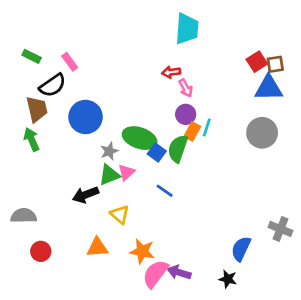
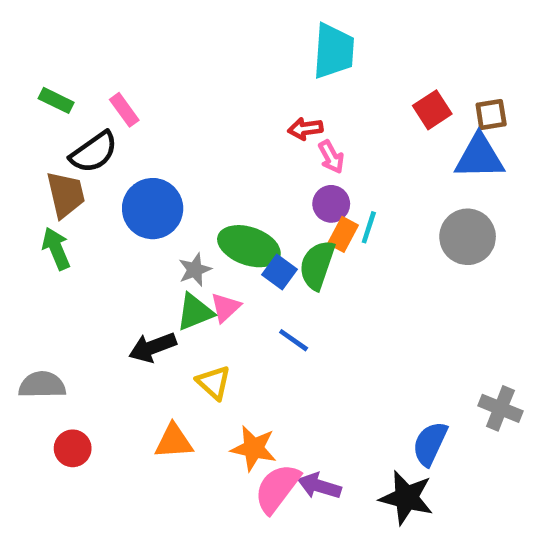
red square: (257, 62) -> (432, 110), moved
black star: (228, 279) -> (406, 498), size x1.6

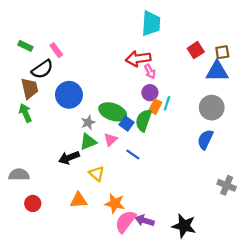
red arrow: (305, 129) -> (138, 59), size x1.6
pink triangle: (225, 307) -> (111, 140), moved
blue semicircle: (430, 444) -> (205, 140), moved

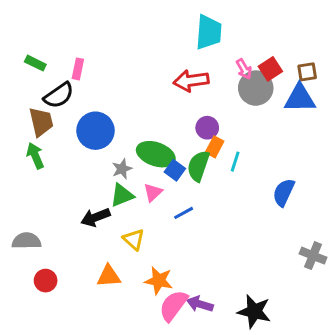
pink rectangle: (56, 50) -> (78, 69), turned 48
pink arrow: (150, 71) -> (244, 69), moved
cyan line: (167, 103) -> (235, 162), moved
gray circle: (212, 108) -> (256, 88), moved
blue line: (133, 154) -> (184, 213), turned -64

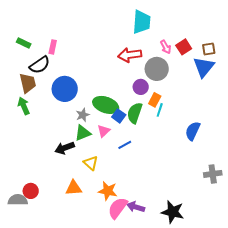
gray circle: (256, 88) -> (157, 69), moved
blue triangle: (300, 98) -> (204, 67), turned -50
orange rectangle: (215, 147) -> (155, 100), moved
gray semicircle: (26, 241) -> (18, 200), moved
gray cross: (313, 256) -> (213, 174), turned -30

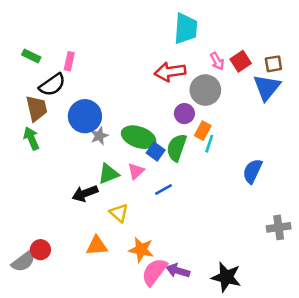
gray star: (83, 115) -> (99, 136), moved
gray semicircle: (18, 200) -> (23, 261), turned 144

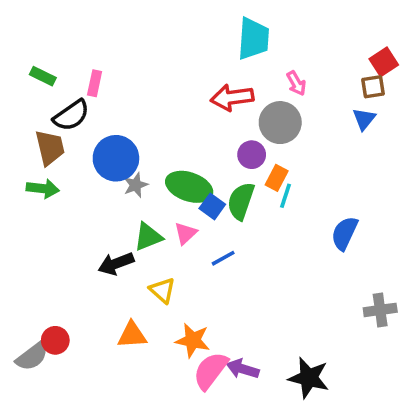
red square: (241, 61) -> (384, 62), moved
blue triangle: (267, 87) -> (364, 119), size x0.6
green arrow: (31, 138) -> (43, 189), turned 120

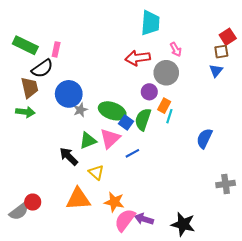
green rectangle: (43, 76) -> (25, 45), size x1.6
pink triangle: (186, 233) -> (110, 138), size x1.5
black arrow: (116, 264) -> (69, 156), turned 66
orange triangle: (132, 335) -> (78, 199), size x1.4

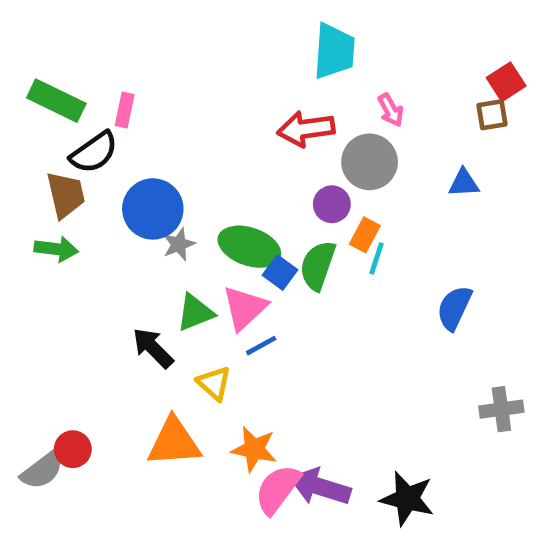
blue triangle: (216, 71) -> (464, 183), moved, turned 48
blue line: (132, 153) -> (261, 346), moved
purple arrow: (144, 219) -> (320, 487), size x1.4

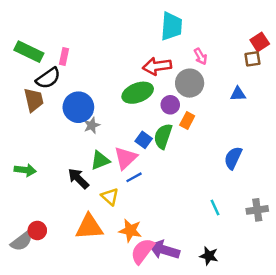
green ellipse: (249, 247) -> (138, 93), moved, turned -40
green arrow: (56, 249) -> (25, 170), moved
cyan line: (377, 258) -> (215, 208), moved, turned -42
black star: (407, 499) -> (209, 256), size x0.7

